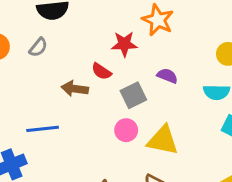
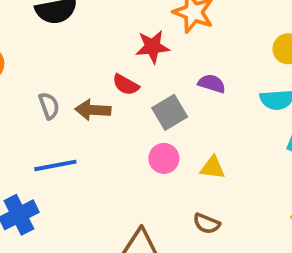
gray semicircle: (38, 47) -> (49, 106), moved, turned -54
yellow triangle: (163, 140) -> (213, 168), size x0.6

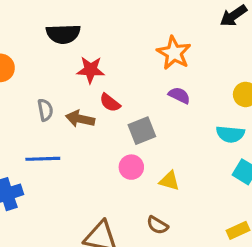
red star: (152, 47) -> (91, 70), moved
purple semicircle: (212, 84) -> (179, 95), moved

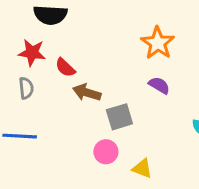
red star: (91, 70) -> (32, 53), moved
red semicircle: (110, 103) -> (65, 68), moved
brown arrow: (80, 119) -> (87, 93), moved

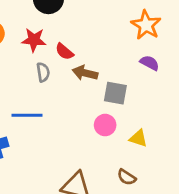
gray semicircle: (26, 88) -> (43, 72), moved
gray square: (119, 117) -> (115, 93), turned 30

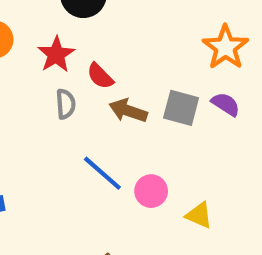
red star: (34, 40) -> (56, 54), turned 30
gray square: (115, 93) -> (181, 108), moved
blue line: (27, 115) -> (102, 173), moved, turned 36

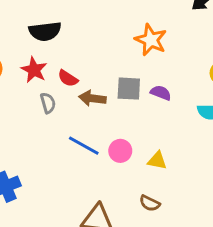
purple semicircle: (226, 104) -> (161, 93), moved

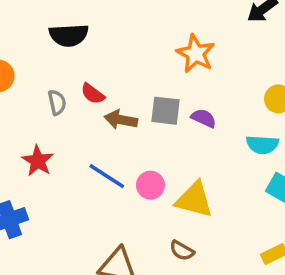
red star: (34, 70) -> (38, 161), moved
gray semicircle: (48, 103) -> (57, 102), moved
yellow triangle: (157, 161) -> (194, 200), size x1.6

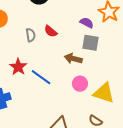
purple semicircle: (204, 118) -> (87, 23), moved
brown arrow: (121, 120) -> (73, 59), moved
blue line: (107, 176) -> (41, 77), moved

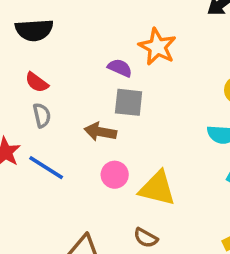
red semicircle: (51, 31) -> (37, 82), moved
gray semicircle: (31, 35) -> (42, 115), moved

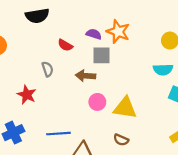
orange star: (157, 47) -> (118, 32), moved
red semicircle: (37, 82) -> (65, 45), moved
blue line: (46, 168) -> (58, 134), moved, turned -30

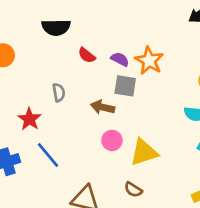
red semicircle: (65, 45) -> (87, 55), moved
yellow triangle: (125, 108) -> (144, 152), turned -35
blue line: (58, 134) -> (48, 155), moved, turned 45

